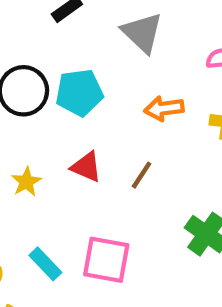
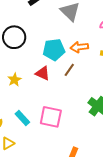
cyan pentagon: (79, 93) -> (54, 50), moved
brown line: (142, 175) -> (69, 70), moved

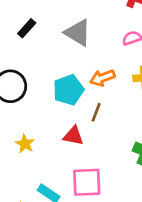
red triangle: (43, 73) -> (73, 136), moved

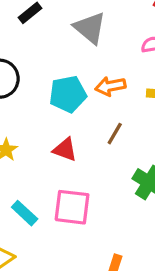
brown line: (96, 112) -> (115, 134), moved

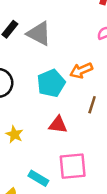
gray triangle: (90, 28) -> (39, 34), moved

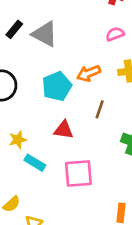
yellow star: (14, 134) -> (18, 140), turned 30
cyan rectangle: (38, 178) -> (35, 163), moved

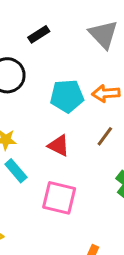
black rectangle: (14, 29) -> (39, 34), moved
gray triangle: (45, 34) -> (103, 34), moved

